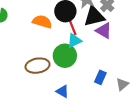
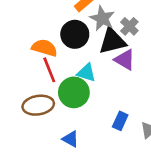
red line: (72, 26) -> (49, 70), moved
cyan triangle: (74, 41) -> (86, 73), turned 42

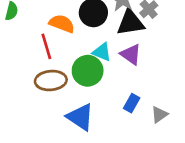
purple triangle: (125, 60) -> (131, 54), moved
red line: (49, 70) -> (46, 46), moved
blue triangle: (71, 139) -> (80, 117), size x1.6

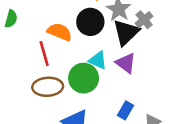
black triangle: (130, 23) -> (126, 32), turned -36

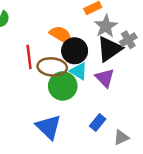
black circle: (90, 22) -> (75, 51), moved
orange semicircle: (60, 32) -> (61, 35), moved
brown ellipse: (48, 87) -> (52, 67), moved

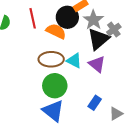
black circle: (75, 51) -> (67, 17), moved
red line: (29, 57) -> (33, 18), moved
green circle: (63, 86) -> (55, 86), moved

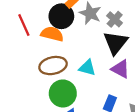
black triangle: (99, 39) -> (116, 43), moved
cyan triangle: (74, 61) -> (87, 68), moved
purple triangle: (97, 64) -> (120, 69), moved

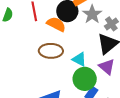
green circle: (63, 93) -> (85, 79), moved

